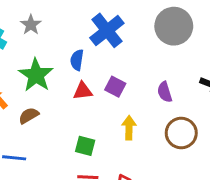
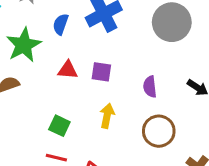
blue semicircle: (77, 60) -> (61, 24), moved
purple square: (115, 87) -> (101, 72), turned -30

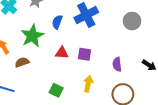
gray circle: (172, 22) -> (132, 21), size x0.7

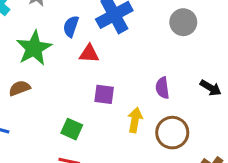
red triangle: (62, 53) -> (89, 54), moved
purple square: (84, 54) -> (104, 94), moved
yellow arrow: (88, 84) -> (135, 120), moved

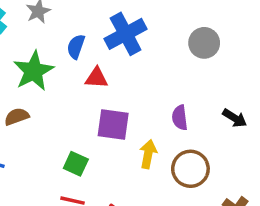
purple square: (104, 94) -> (113, 124), size x1.4

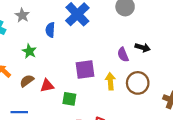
green star: (34, 71) -> (29, 51), size x0.6
red triangle: (96, 78) -> (47, 86), moved
black arrow: (235, 118) -> (143, 48), moved

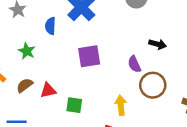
purple semicircle: (123, 55) -> (134, 64), moved
purple square: (85, 70) -> (89, 56), moved
yellow arrow: (110, 81) -> (121, 105), moved

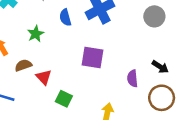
blue semicircle: (50, 26) -> (65, 17), turned -35
brown circle: (153, 85) -> (162, 98), moved
red triangle: (48, 90) -> (44, 77), turned 42

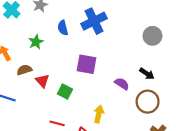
gray circle: (154, 16) -> (152, 36), moved
purple semicircle: (132, 78) -> (122, 84), turned 128
green square: (64, 99) -> (65, 91), moved

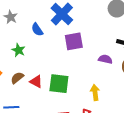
purple square: (86, 64) -> (74, 41), moved
green square: (65, 91) -> (59, 84), size x1.5

